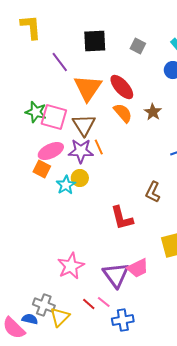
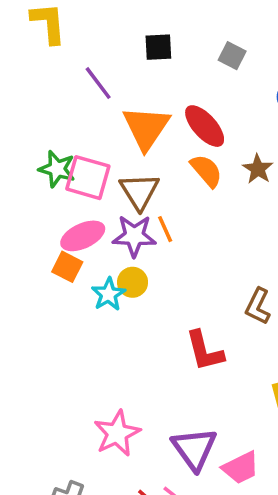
black square: (95, 41) -> (158, 47), size x0.7
pink trapezoid: (138, 268) -> (241, 468), moved

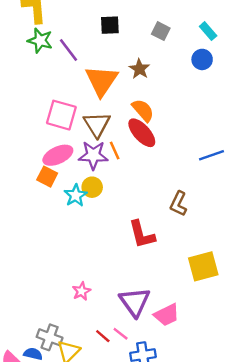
red ellipse: (205, 126) -> (142, 133), moved
green star: (57, 169) -> (40, 41), moved
brown star: (258, 169) -> (139, 69), moved
pink star: (117, 433) -> (81, 291), size x0.6

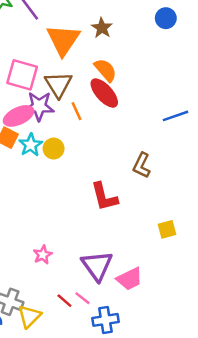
purple star: (93, 155) -> (39, 106), moved
cyan star: (76, 195) -> (31, 145), moved
yellow square: (203, 266) -> (167, 229), size x0.6

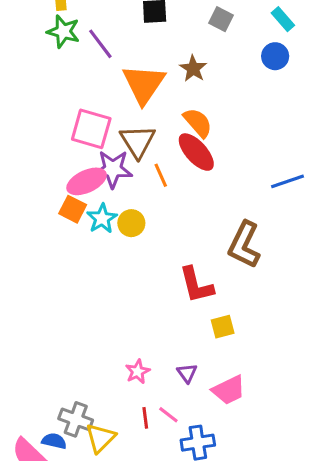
brown L-shape: (142, 165) -> (244, 245), size x1.4
yellow square: (167, 229) -> (223, 327), moved
pink star: (43, 255) -> (138, 372), moved
purple triangle: (97, 266) -> (187, 373), size x0.5
red line: (64, 301) -> (145, 418), turned 42

